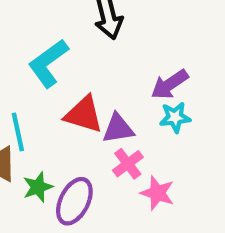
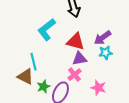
red triangle: (84, 114) -> (76, 42), moved
pink cross: (128, 164) -> (74, 75), moved

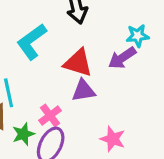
cyan star: (106, 53) -> (138, 36), moved
pink cross: (74, 75) -> (50, 115), moved

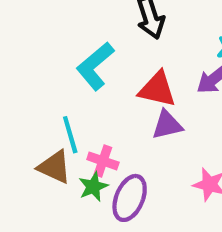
pink cross: (50, 115) -> (103, 161), moved, turned -30

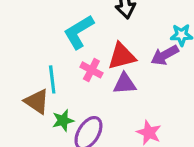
red triangle: (157, 89) -> (122, 56), turned -36
pink cross: (103, 161) -> (91, 70), moved

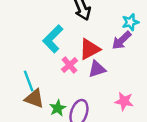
pink cross: (91, 70) -> (69, 65), turned 35
cyan line: (52, 79) -> (29, 81), moved

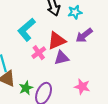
cyan star: (130, 22) -> (75, 12), moved

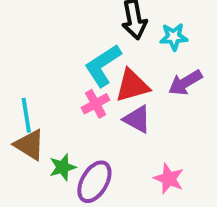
cyan L-shape: (27, 30) -> (103, 65), moved
purple triangle: (62, 58) -> (137, 119), turned 35

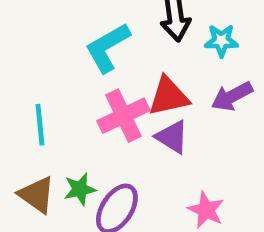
cyan L-shape: (103, 65) -> (108, 48), moved
pink cross: (96, 104) -> (123, 116), size x1.5
brown triangle: (29, 145) -> (37, 195), moved

